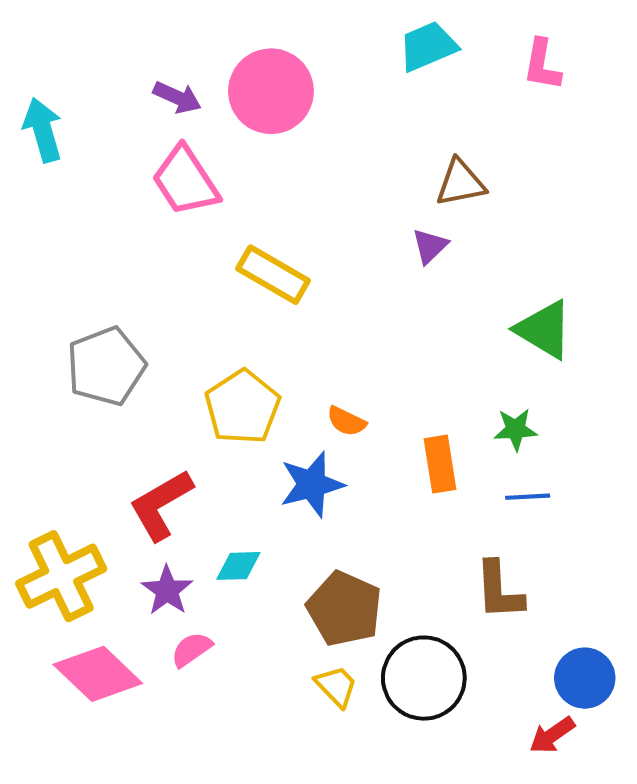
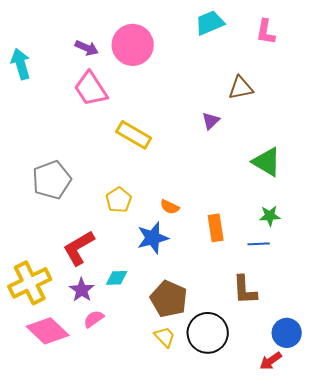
brown triangle: (460, 183) -> (241, 88), moved
yellow pentagon: (242, 407) -> (119, 200), size x0.7
green star: (515, 429) -> (270, 216), moved

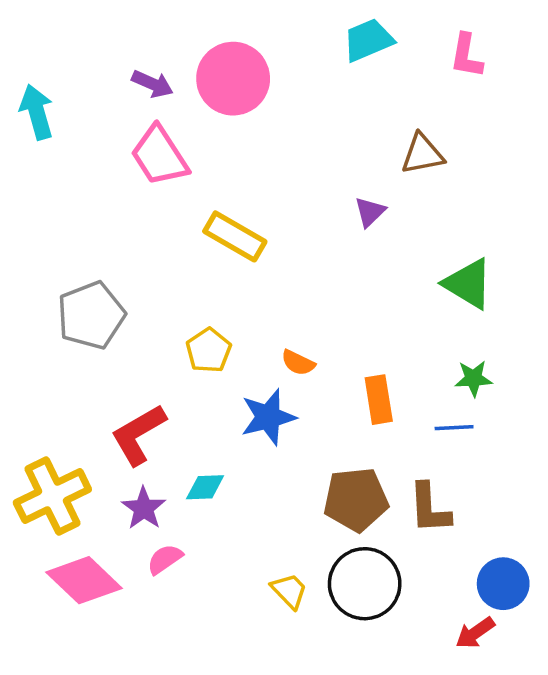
brown pentagon: (169, 299) -> (356, 500), moved, turned -30

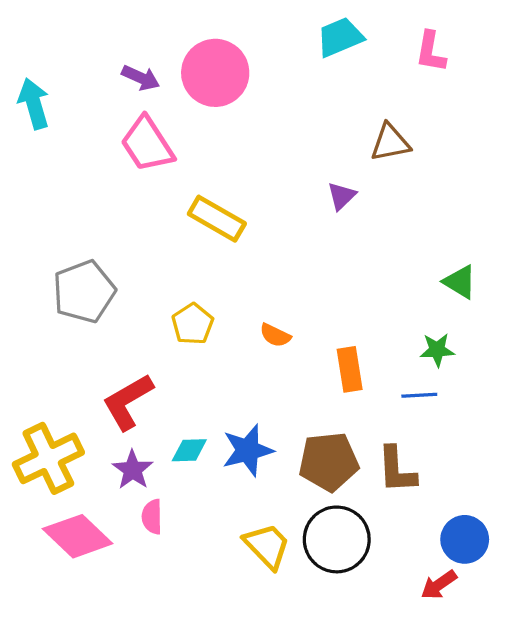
green triangle: (468, 284) -> (460, 282), moved, size x0.7
blue star: (268, 417) -> (248, 450), moved
pink semicircle: (165, 559) -> (152, 517), turned -56
yellow trapezoid: (289, 591) -> (267, 546), size x1.4

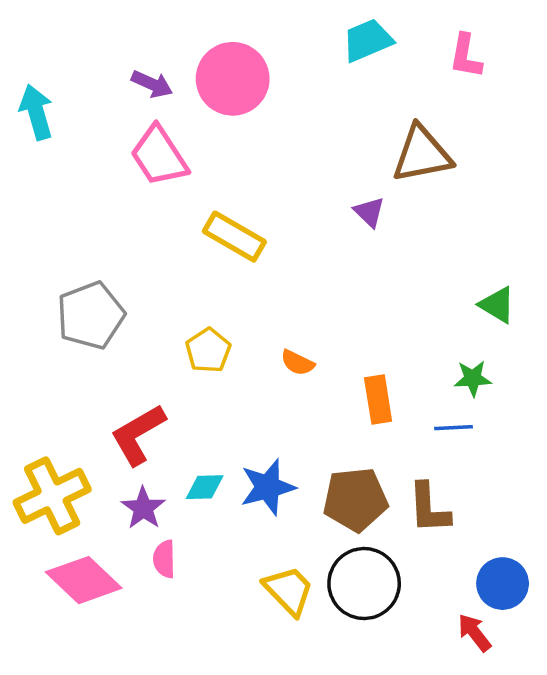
brown triangle: (390, 143) -> (422, 154), size x1.4
purple triangle: (342, 196) -> (369, 212), turned -32
red arrow: (439, 585) -> (474, 633), turned 87

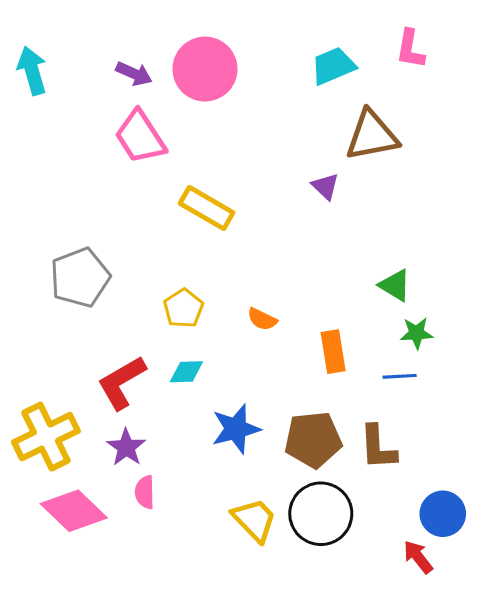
cyan trapezoid: (368, 40) -> (333, 66), moved
cyan arrow: (36, 112) -> (32, 71), moved
green triangle: (497, 305) -> (395, 285), moved
cyan diamond: (205, 487) -> (186, 372), moved

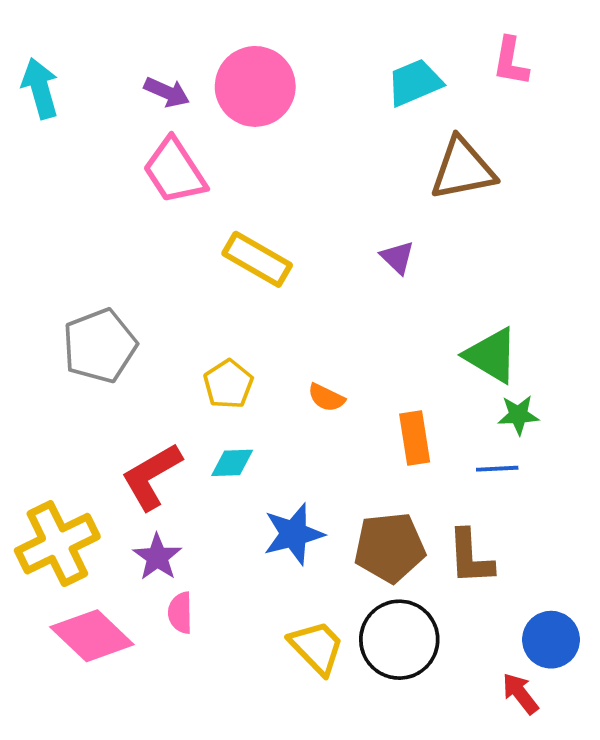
purple triangle: (325, 186) -> (397, 257), moved
green triangle: (395, 285) -> (491, 355), size x1.4

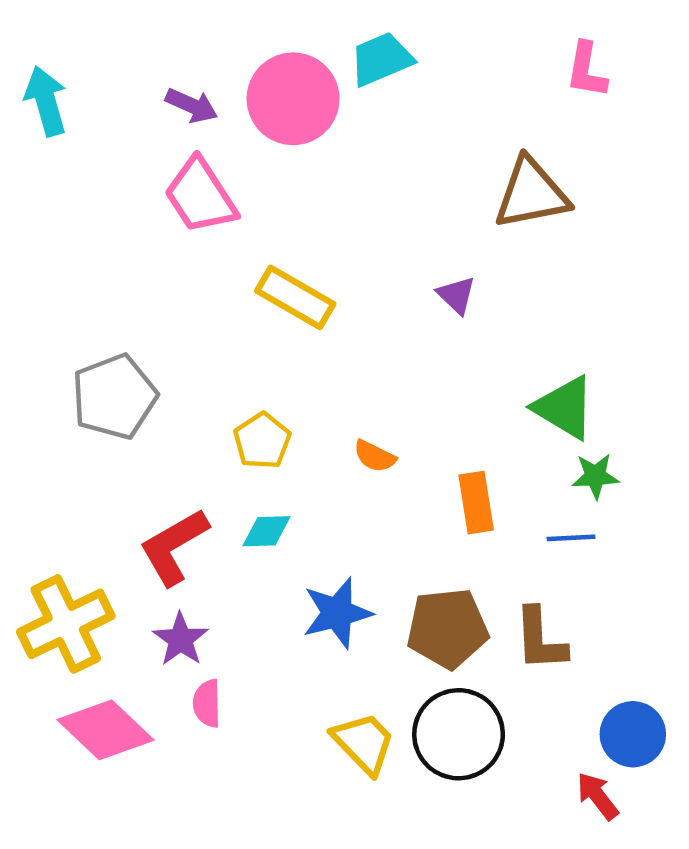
cyan trapezoid: (415, 83) -> (381, 59), moved

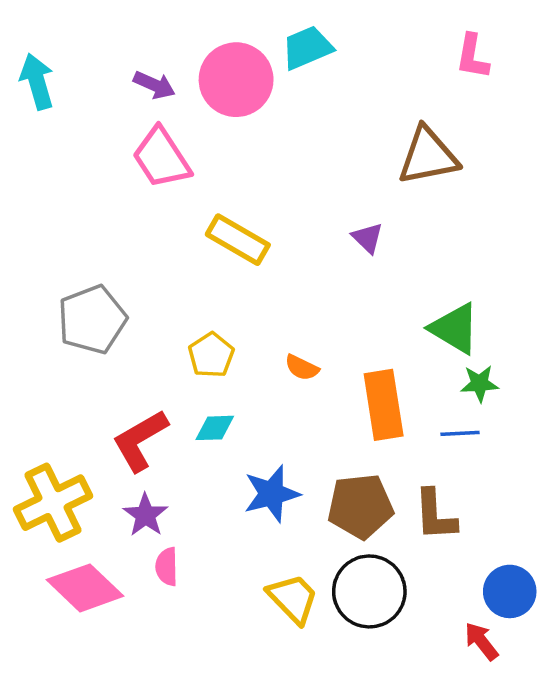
orange rectangle: (476, 503) -> (384, 405), size x1.4

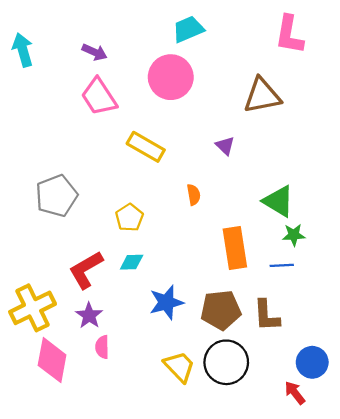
pink L-shape: (472, 57) -> (289, 35), size x1.4
pink circle: (236, 80) -> (171, 77), moved
orange semicircle: (302, 368) -> (194, 195), moved, turned -126
pink diamond: (85, 588) -> (52, 360), turned 57

